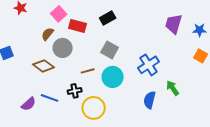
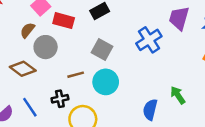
blue cross: (149, 65) -> (149, 40), moved
blue line: (50, 98) -> (30, 107), turned 36

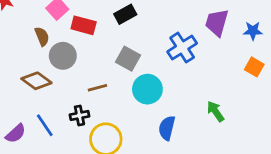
brown semicircle: (27, 30) -> (42, 36), turned 119
cyan circle: (106, 82) -> (147, 89), moved
blue semicircle: (150, 110) -> (167, 128), moved

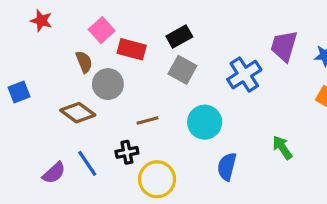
gray square: (128, 59) -> (182, 70), moved

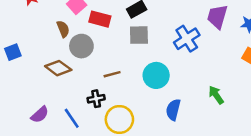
gray square: (182, 70) -> (139, 35), turned -30
blue line: (87, 163) -> (72, 118), moved

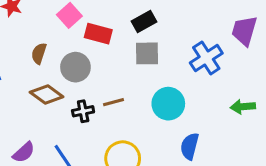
brown semicircle: (63, 29) -> (39, 53), moved, turned -140
green arrow: (216, 95) -> (243, 107), moved, turned -60
black cross: (96, 99) -> (83, 111), moved

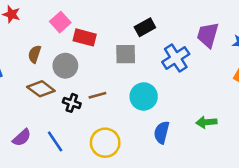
black rectangle: (144, 21) -> (145, 27), moved
green arrow: (243, 107) -> (206, 122), moved
black cross: (83, 111) -> (72, 103), turned 30

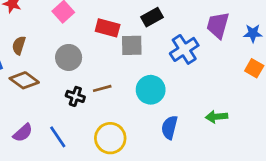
red rectangle: (85, 37) -> (108, 28), moved
brown semicircle: (35, 54) -> (19, 45), moved
brown diamond: (41, 89) -> (24, 80), moved

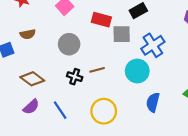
brown semicircle: (19, 45) -> (28, 34), turned -120
blue cross: (184, 49) -> (153, 45), moved
brown diamond: (24, 80) -> (32, 79), moved

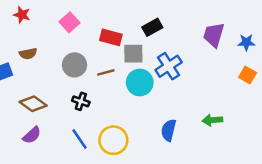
brown line: (97, 70) -> (106, 72), moved
cyan circle: (137, 71) -> (140, 83), moved
blue line: (60, 110) -> (80, 139), moved

